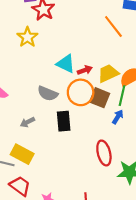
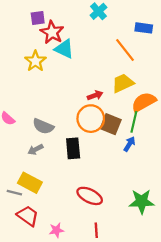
cyan triangle: (66, 64) -> (64, 49), moved
yellow trapezoid: (108, 73) -> (123, 83), moved
gray semicircle: (48, 93) -> (43, 126), moved
red ellipse: (104, 153) -> (90, 196), moved, turned -50

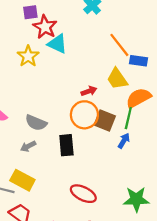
blue rectangle: (144, 28) -> (139, 61), moved
yellow trapezoid: (123, 83) -> (117, 79), turned -100

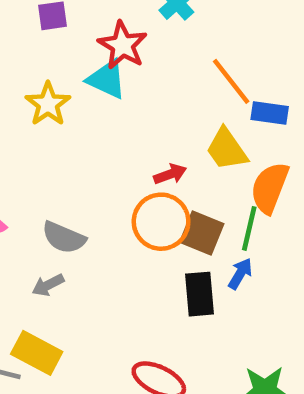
red star: (45, 27) -> (123, 45), moved
orange semicircle: (139, 98) -> (270, 188), turned -40
black rectangle: (66, 145) -> (200, 294), moved

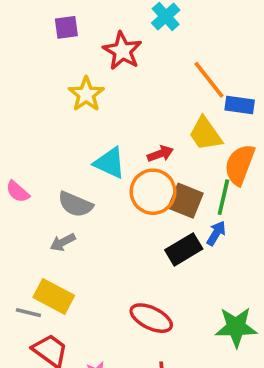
cyan triangle: (107, 79) -> (110, 163), moved
yellow star: (48, 104) -> (86, 94), moved
black rectangle: (200, 294) -> (184, 249), turned 64

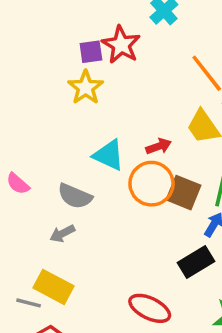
purple square: (66, 27) -> (91, 52), moved
black rectangle: (184, 249) -> (196, 262), moved

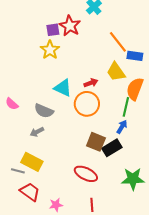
brown square: (184, 193) -> (96, 142), moved

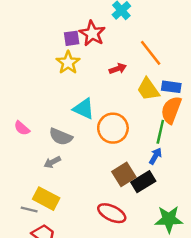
blue rectangle: (135, 56) -> (171, 87), moved
red arrow: (91, 83) -> (118, 69), moved
brown square: (96, 142) -> (124, 174), turned 36

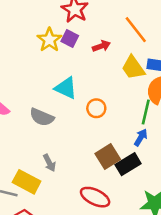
purple square: (72, 38) -> (70, 38), moved, turned 35
orange circle: (113, 128) -> (96, 108), size x0.6
gray arrow: (52, 162) -> (49, 163), moved, turned -91

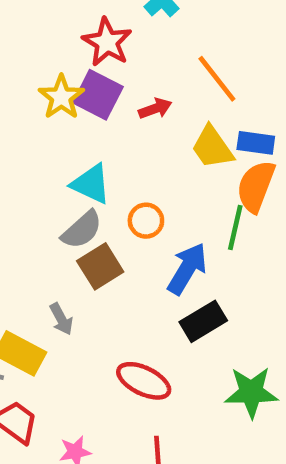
purple square: (70, 38) -> (98, 95), size x1.5
gray semicircle: (42, 117) -> (82, 230), moved, turned -65
blue arrow: (141, 137) -> (187, 269), moved, size x1.6
brown square: (108, 156) -> (100, 266), moved

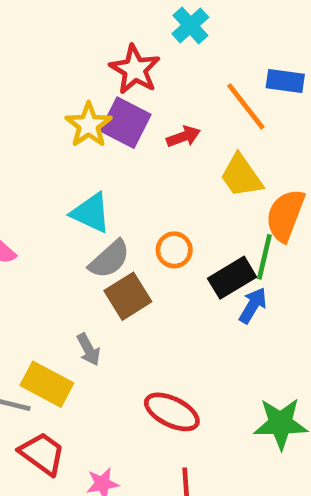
blue rectangle: (256, 143) -> (285, 81), moved
cyan triangle: (91, 184) -> (91, 213), moved
blue arrow: (187, 269) -> (253, 305), moved, size x0.7
black rectangle: (203, 321) -> (232, 278), moved

